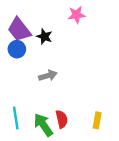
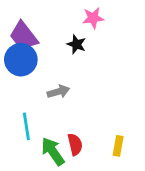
black star: (44, 37) -> (76, 44), moved
blue circle: (17, 49) -> (21, 60), size x1.5
cyan line: (16, 118) -> (26, 126), moved

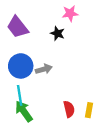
blue circle: (21, 60) -> (21, 66), moved
red semicircle: (75, 144) -> (69, 109), moved
green arrow: (53, 151) -> (24, 111), moved

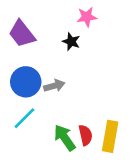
cyan line: (20, 95) -> (24, 118), turned 54
yellow rectangle: (89, 110) -> (110, 136), size x1.6
green arrow: (24, 111) -> (65, 138), moved

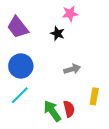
gray arrow: (54, 86) -> (72, 69), moved
yellow rectangle: (110, 136) -> (94, 96), moved, size x0.7

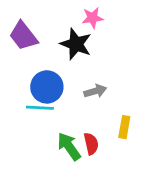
black star: (57, 34) -> (76, 44), size x1.6
blue circle: (21, 66) -> (47, 87), moved
cyan line: (20, 95) -> (40, 108), moved, turned 48

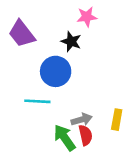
black star: (76, 44) -> (71, 42), size x0.7
blue circle: (47, 87) -> (56, 71), moved
gray arrow: (95, 91) -> (82, 120), moved

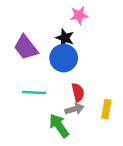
purple trapezoid: (22, 34) -> (26, 47), moved
blue circle: (56, 71) -> (64, 58), moved
red semicircle: (86, 135) -> (78, 92), moved

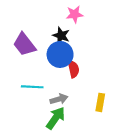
red semicircle: (78, 92) -> (73, 69), moved
gray arrow: (74, 109) -> (59, 99), moved
green arrow: (59, 126) -> (56, 118), turned 70

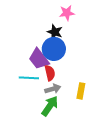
purple trapezoid: (24, 44) -> (39, 59), moved
red semicircle: (73, 69) -> (50, 73), moved
yellow rectangle: (100, 102) -> (81, 91), moved

